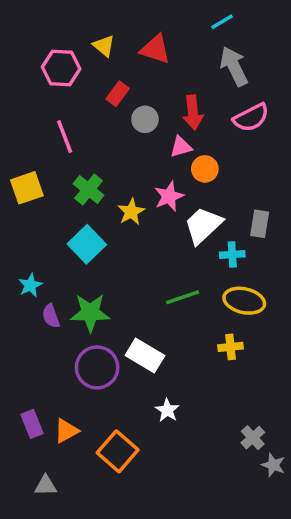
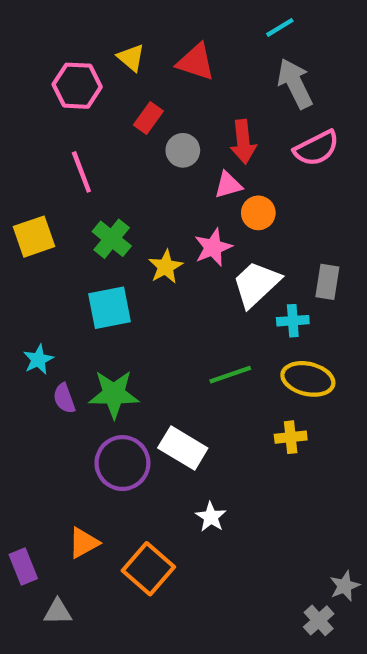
cyan square: (87, 244) -> (110, 308), turned 33
purple rectangle: (32, 424) -> (23, 567), moved
gray cross: (253, 438) -> (319, 620), moved
gray star: (273, 465) -> (345, 586), turned 30

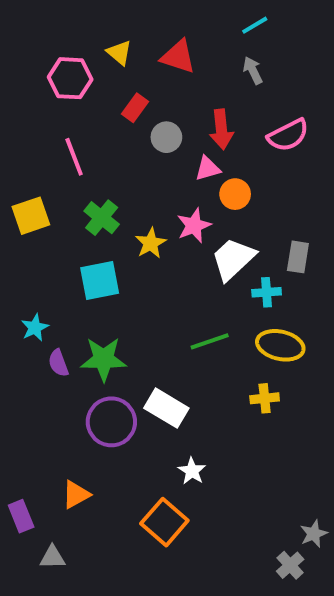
gray arrow: (295, 83) -> (253, 70), moved, size x0.6
orange square: (148, 569) -> (164, 522), moved

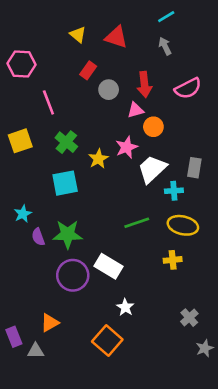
pink hexagon: (70, 78) -> (22, 64), moved
gray triangle: (53, 557) -> (36, 351), moved
gray cross: (290, 565) -> (189, 318), moved

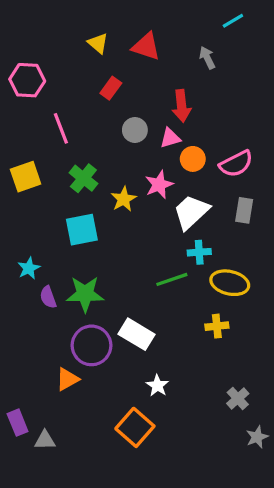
cyan line: (166, 17) -> (233, 21), moved
pink semicircle: (188, 88) -> (236, 164), moved
gray circle: (109, 90) -> (135, 130), moved
cyan cross: (174, 191) -> (199, 252), moved
orange triangle: (50, 323) -> (67, 379), moved

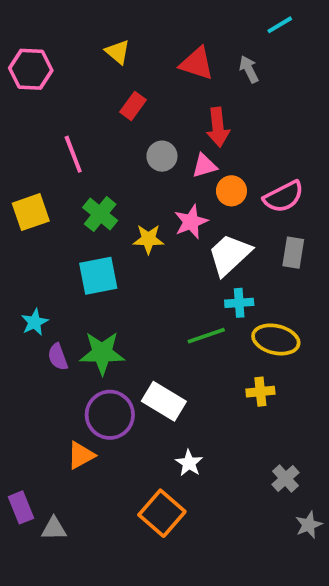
red triangle: (146, 46) -> (197, 63), moved
pink hexagon: (27, 80) -> (31, 69), moved
yellow star: (124, 199) -> (148, 239), turned 30

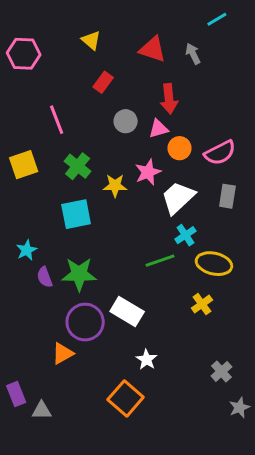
cyan cross: (239, 303) -> (185, 235), turned -30
yellow cross: (260, 392) -> (202, 304), turned -30

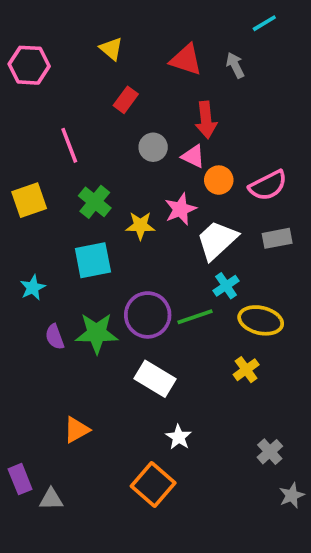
pink triangle: (159, 129) -> (193, 156), turned 42
gray rectangle: (227, 196) -> (277, 238), turned 70
cyan star: (27, 250) -> (33, 288), moved
purple circle: (85, 322) -> (148, 315), moved

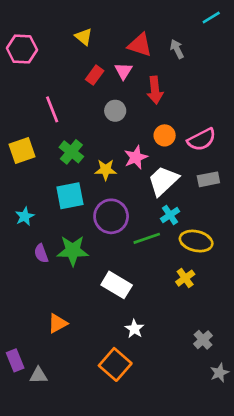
cyan line: (264, 23) -> (211, 17), moved
pink triangle: (193, 156) -> (123, 71), moved, turned 36
purple circle: (148, 315) -> (111, 216), moved

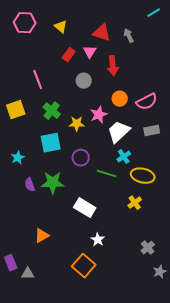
pink hexagon: (22, 49) -> (25, 23), moved
purple circle: (111, 216) -> (81, 158), size x0.7
green line: (147, 238) -> (107, 174), turned 36

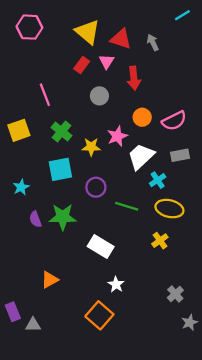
yellow triangle: (61, 27) -> (88, 32), moved, size x1.6
cyan cross: (124, 157) -> (158, 180), moved

